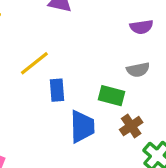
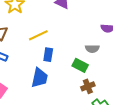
gray semicircle: (138, 70) -> (92, 49), moved
blue trapezoid: (82, 127) -> (39, 78), moved

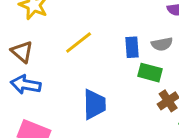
blue rectangle: (48, 55) -> (132, 47), moved

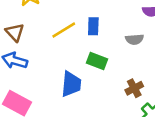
blue rectangle: (132, 47) -> (93, 26), moved
green rectangle: (150, 73) -> (97, 61), moved

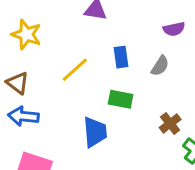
blue rectangle: (93, 26) -> (121, 57), moved
gray semicircle: (134, 39) -> (160, 66), turned -42

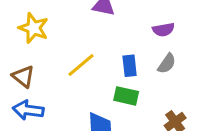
purple semicircle: (174, 29) -> (163, 30), moved
blue rectangle: (121, 57) -> (130, 66), moved

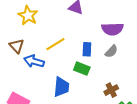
purple semicircle: (163, 30) -> (112, 29), size x1.5
blue arrow: (28, 110) -> (34, 61), moved

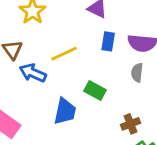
blue rectangle: (87, 49) -> (108, 41), moved
gray semicircle: (111, 51) -> (137, 73), turned 136

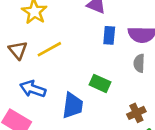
yellow line: (64, 54) -> (49, 49), moved
blue arrow: (33, 73) -> (33, 89), moved

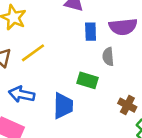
gray semicircle: (139, 63) -> (108, 57), moved
brown cross: (136, 113) -> (127, 105), turned -30

